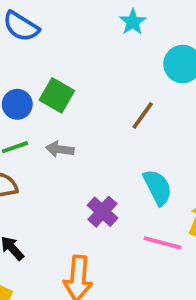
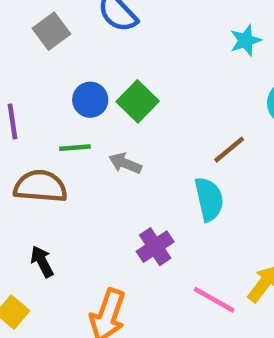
cyan semicircle: (157, 187) -> (209, 199), moved

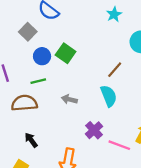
gray square: (51, 31) -> (28, 32), moved
gray arrow: (125, 163) -> (69, 99), moved
purple cross: (155, 247) -> (94, 130), moved

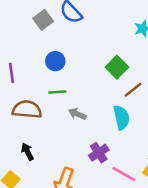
gray square: (28, 32) -> (43, 20), moved
green square: (66, 53) -> (117, 67), moved
green line: (38, 81) -> (57, 92), moved

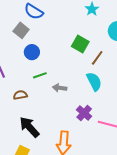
gray square: (43, 20) -> (21, 30), moved
brown semicircle: (27, 109) -> (20, 95), size x0.6
black arrow: (27, 152) -> (29, 127), size x1.6

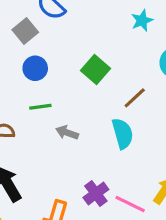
green square: (80, 44) -> (95, 70), moved
purple cross: (84, 113) -> (96, 193), moved

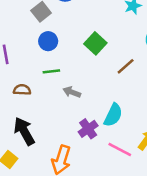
cyan semicircle: (123, 133) -> (113, 115), moved, turned 40
purple cross: (96, 193) -> (88, 129), moved

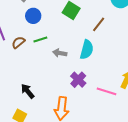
brown semicircle: (22, 90) -> (18, 42), moved, turned -32
cyan semicircle: (113, 115) -> (87, 50), moved
black arrow: (24, 131) -> (28, 91), size x0.7

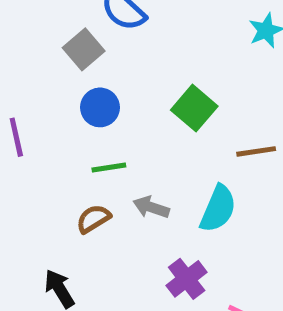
brown line: (99, 24) -> (256, 151), turned 35
brown semicircle: (18, 42) -> (93, 219), moved

